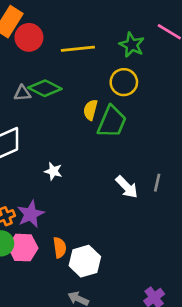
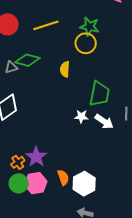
green star: (132, 45) -> (89, 27), moved
green trapezoid: (112, 122) -> (99, 94), moved
white star: (53, 171) -> (81, 117), moved

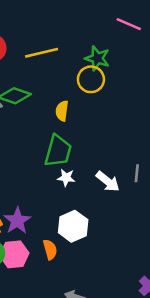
green trapezoid: (99, 94) -> (58, 151), moved
white star: (81, 117) -> (66, 178), moved
white hexagon: (84, 184) -> (73, 226), moved

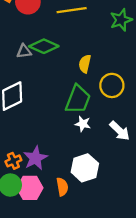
green star: (97, 58) -> (121, 20), turned 30
yellow circle: (91, 79) -> (112, 85), moved

